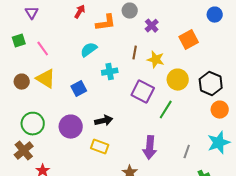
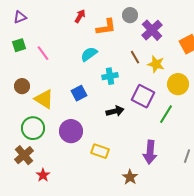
purple triangle: (32, 13) -> (20, 17), moved, turned 40
purple cross: (152, 26) -> (152, 30), size x1.5
brown line: (135, 53) -> (135, 57), turned -40
yellow triangle: (46, 79) -> (44, 99), moved
black arrow: (104, 121) -> (115, 111), moved

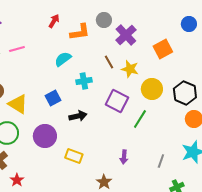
pink line: (43, 53) -> (17, 49), moved, turned -70
black arrow: (115, 111) -> (78, 116), moved
purple arrow: (150, 152) -> (124, 157), size x0.6

